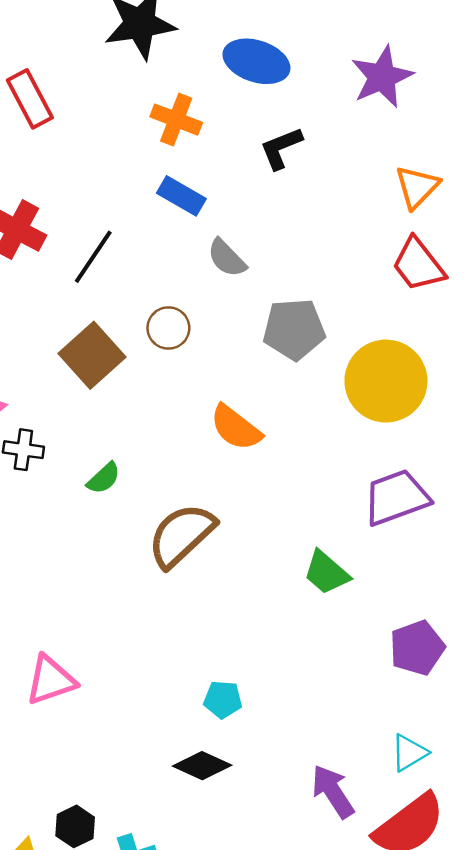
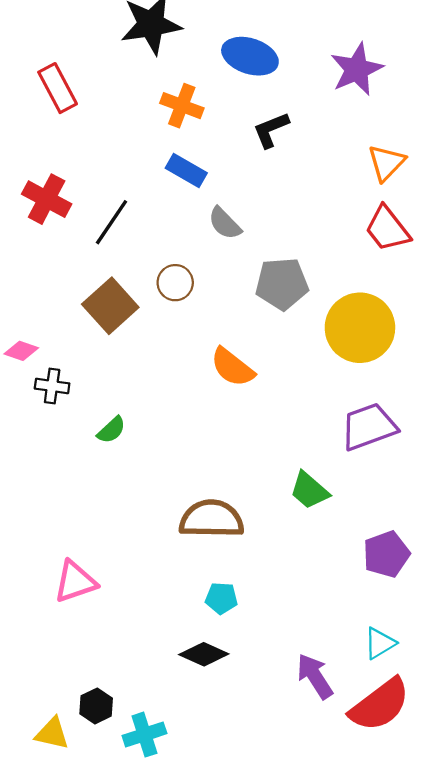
green semicircle: (104, 478) -> (111, 430), moved
brown semicircle: (181, 535) -> (212, 519), moved, turned 44

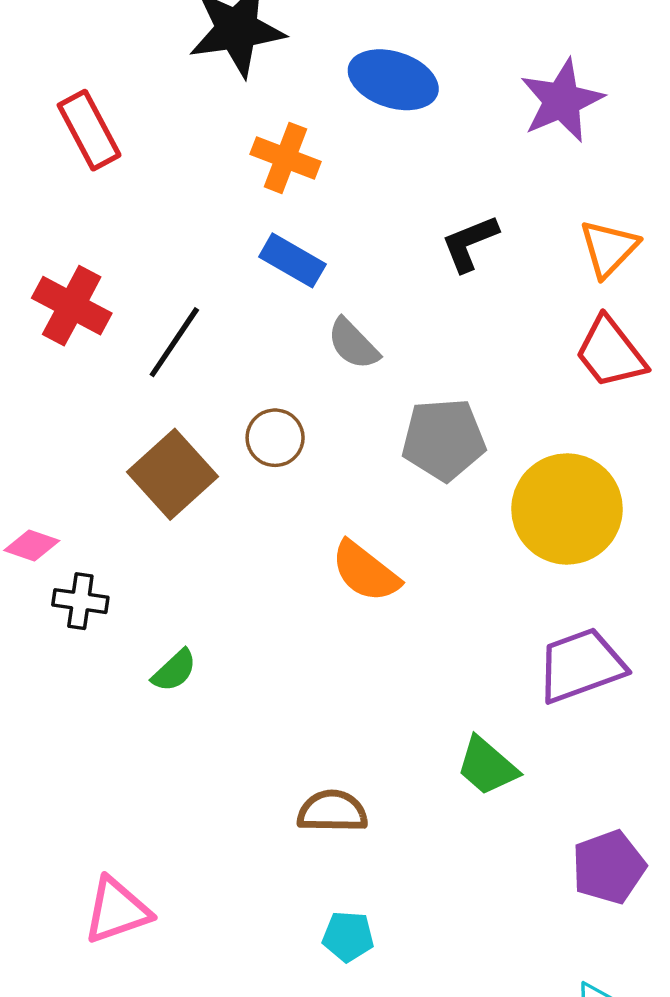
black L-shape: (271, 130) -> (470, 243), moved
brown semicircle: (212, 519) -> (332, 811), size x0.7

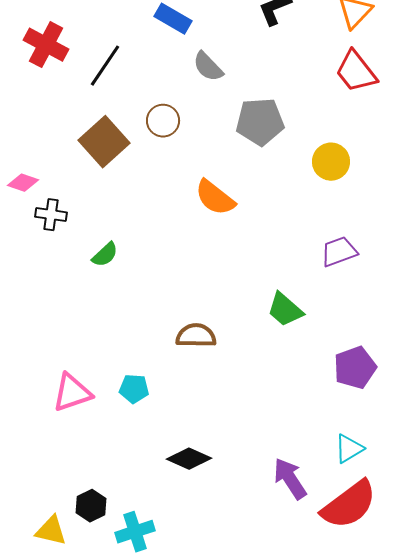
yellow circle: (567, 509) -> (331, 162), size x0.6
purple trapezoid: (581, 665) -> (339, 252), size x0.7
cyan pentagon: (348, 936) -> (134, 389), moved

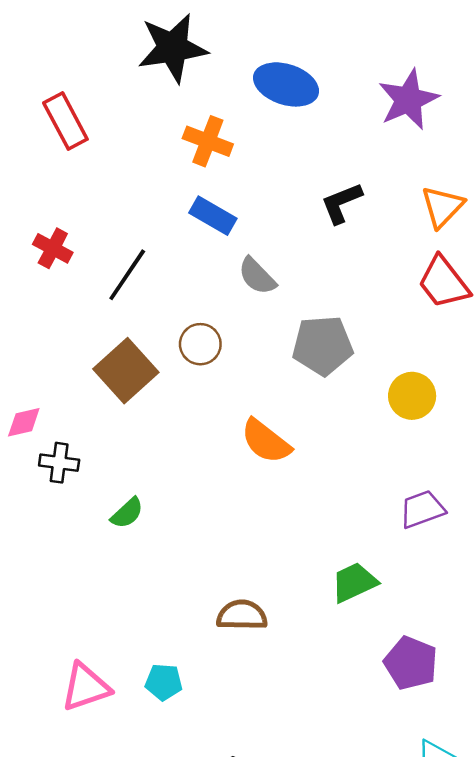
red cross: (46, 45) -> (53, 248), size x0.7
pink diamond: (23, 183) -> (24, 422), turned -32
green trapezoid: (285, 310) -> (354, 582), turned 114
purple pentagon: (355, 368) -> (411, 663), moved, turned -30

